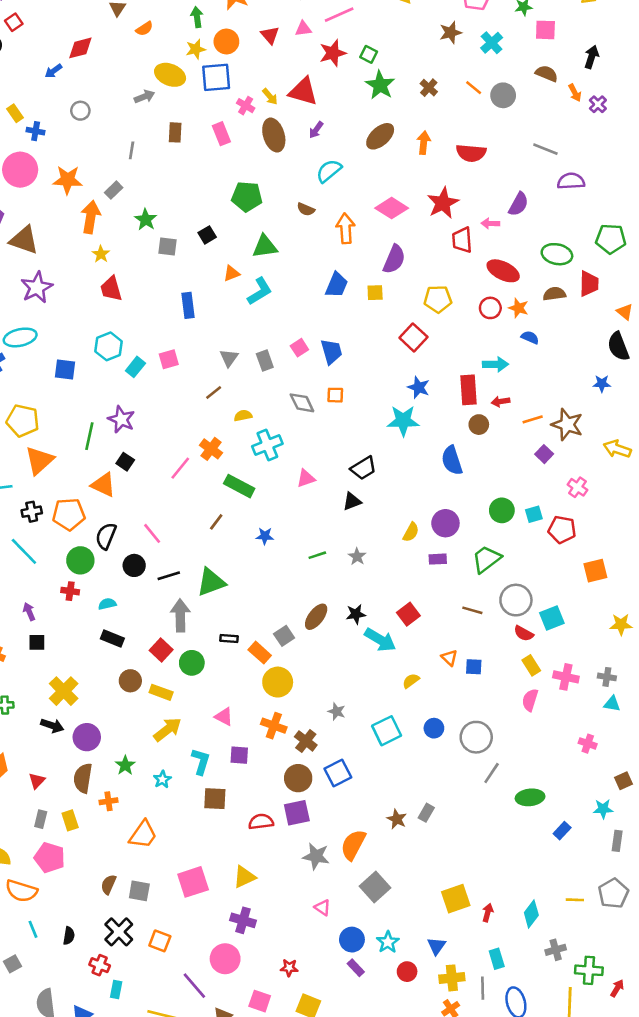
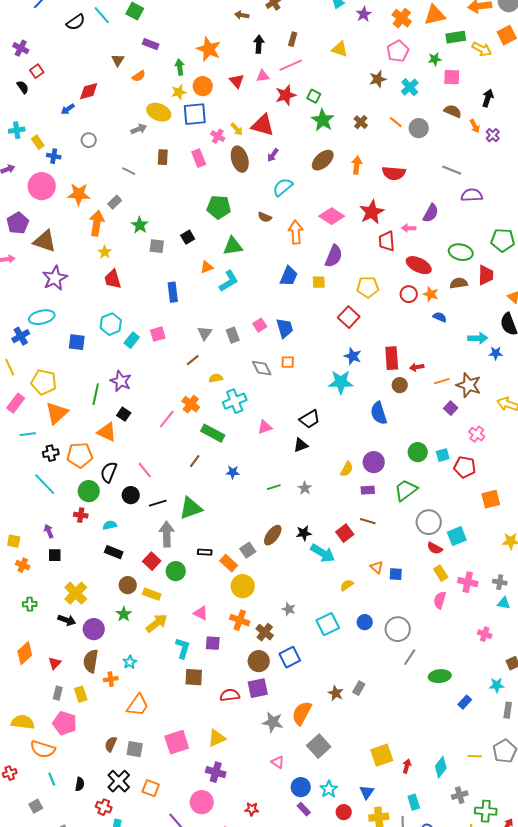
gray line: (132, 150) -> (129, 171), turned -72
cyan arrow: (495, 364) -> (478, 338), moved
brown line: (472, 610) -> (368, 521), moved
green star: (125, 765) -> (124, 614), moved
cyan star: (162, 779) -> (130, 662), moved

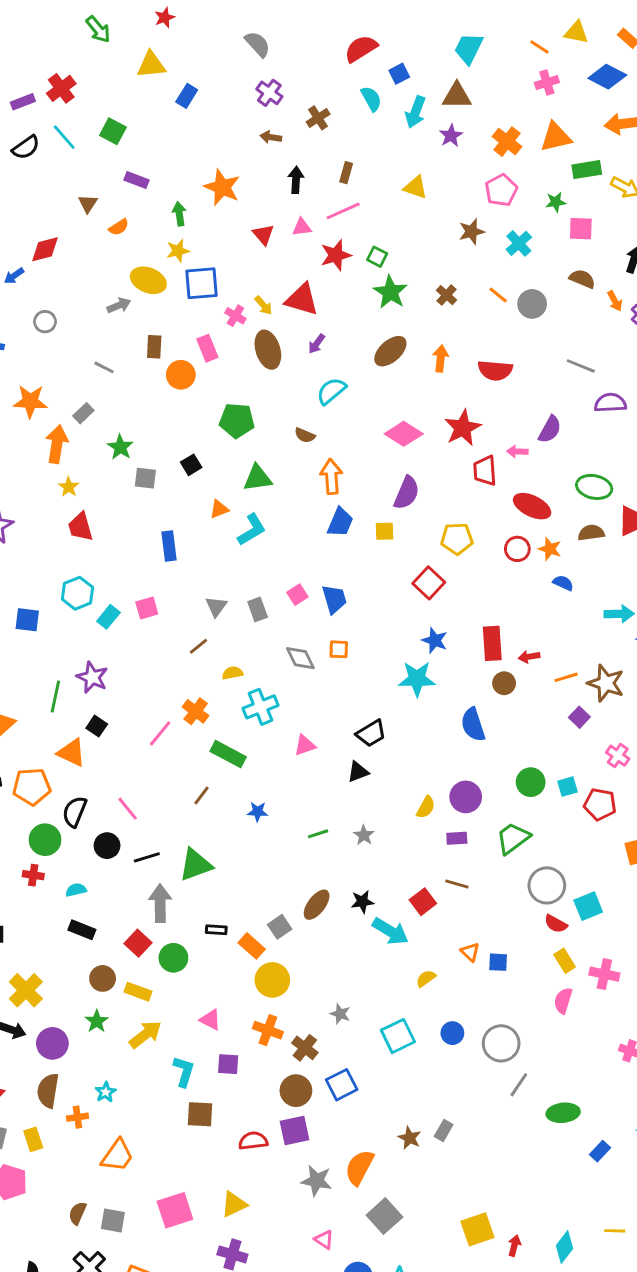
orange circle: (203, 86) -> (181, 375), moved
orange arrow: (296, 232) -> (331, 477), moved

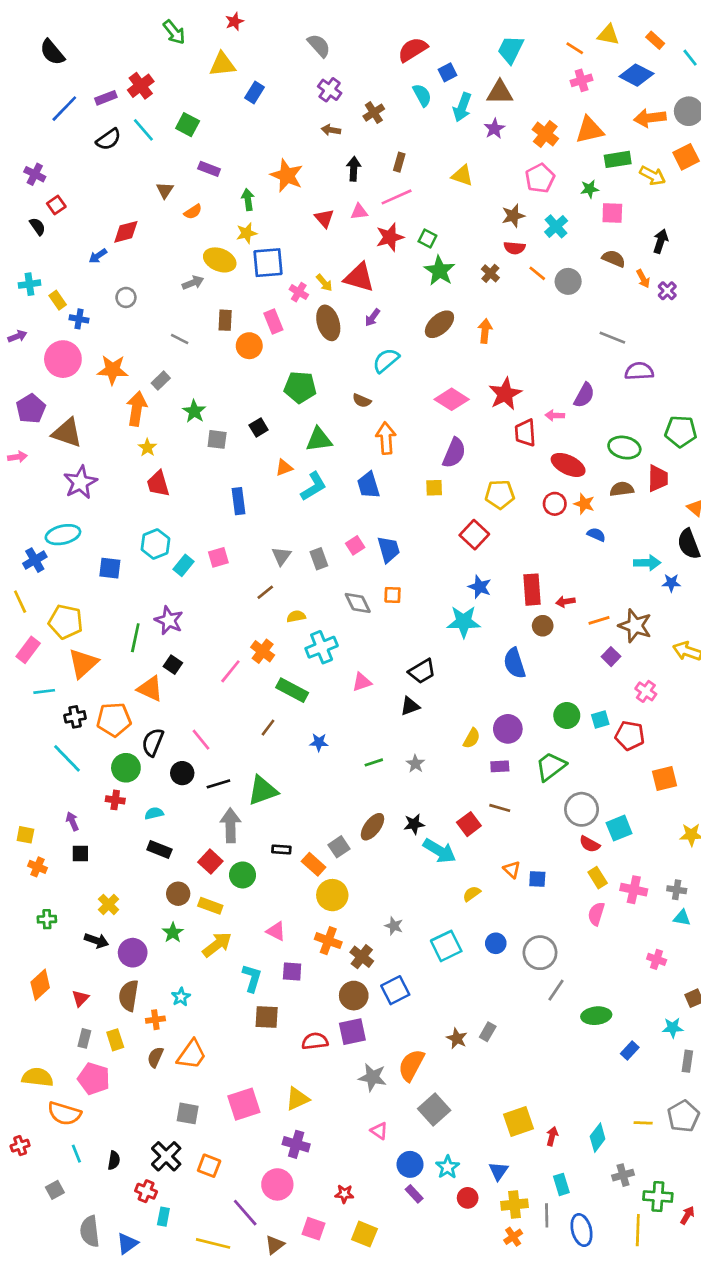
red semicircle: (495, 370) -> (515, 248), moved, size x0.7
blue trapezoid: (340, 522) -> (368, 485), moved, turned 140
yellow cross: (26, 990) -> (109, 904), size x0.7
brown semicircle: (77, 1213) -> (155, 1057), moved

